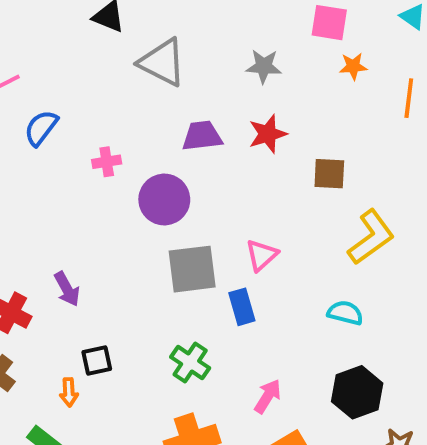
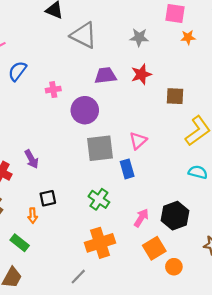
cyan semicircle: (345, 313) -> (198, 172), moved
black hexagon: (357, 392) -> (175, 216), moved

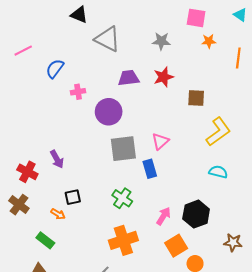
blue semicircle: (17, 71) -> (55, 69), moved
orange arrow: (33, 216) -> (58, 214), turned -56

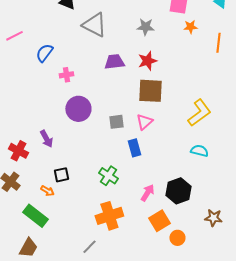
brown square: (196, 98) -> (150, 91), moved, size x1.5
purple circle: (109, 112) -> (78, 109), moved
gray square: (123, 149) -> (116, 122), moved, size x0.6
green rectangle: (45, 240) -> (35, 216), size x1.4

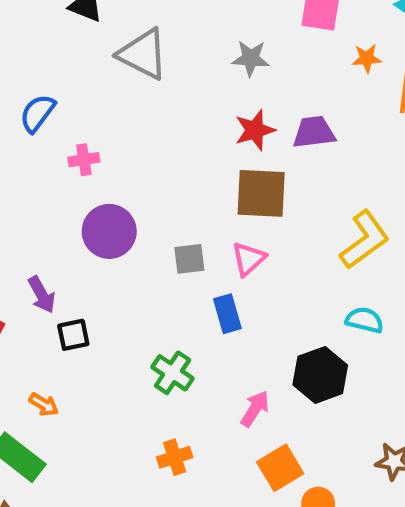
orange star: (190, 27) -> (367, 58), moved
purple trapezoid: (114, 62) -> (314, 132), moved
black square: (61, 175) -> (73, 335), moved
black hexagon: (178, 191) -> (320, 375), moved
orange cross: (109, 216) -> (175, 457), size x0.6

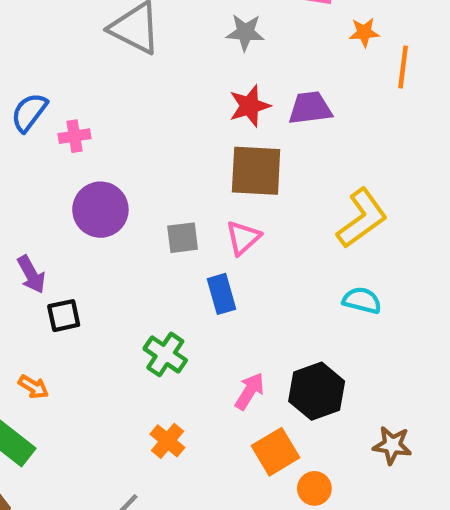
blue semicircle: (37, 113) -> (29, 112), moved
black hexagon: (320, 375) -> (317, 391), moved
orange cross: (175, 457) -> (167, 441), turned -32

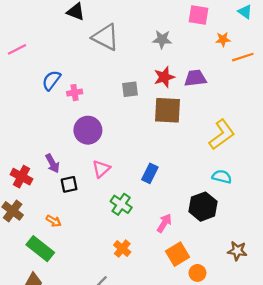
orange line: (403, 67) -> (243, 57), turned 65
gray square: (183, 238) -> (130, 89), moved
pink triangle: (243, 238) -> (101, 169), moved
blue rectangle: (221, 294) -> (150, 173), turned 42
black hexagon: (317, 391) -> (203, 207), moved

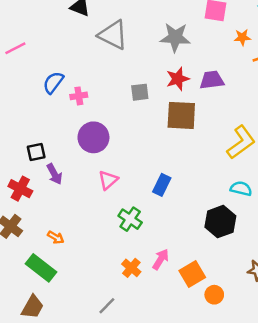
gray star: (162, 39) -> (175, 37), size x1.4
black square: (69, 184) -> (36, 152), moved
pink arrow: (164, 223) -> (161, 259), moved

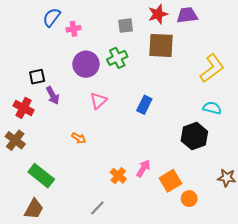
green cross: (130, 219) -> (117, 58), moved, turned 30
orange arrow: (56, 237) -> (79, 138), moved

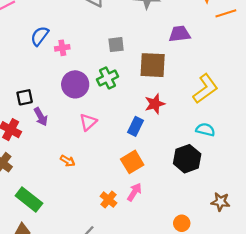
red star: (158, 14) -> (155, 104), moved
orange square: (170, 181) -> (132, 162), moved

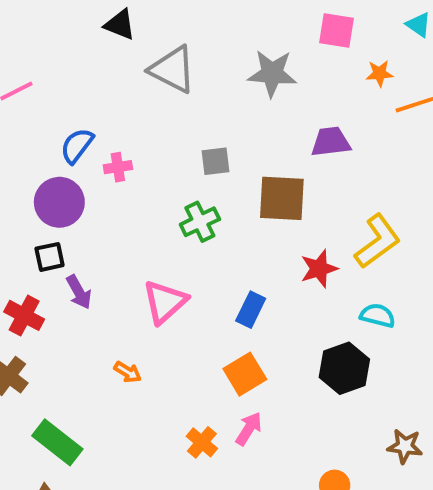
purple circle: (75, 84) -> (59, 202), moved
red star: (155, 104) -> (319, 269), moved
pink triangle: (88, 122) -> (165, 302), size x1.4

